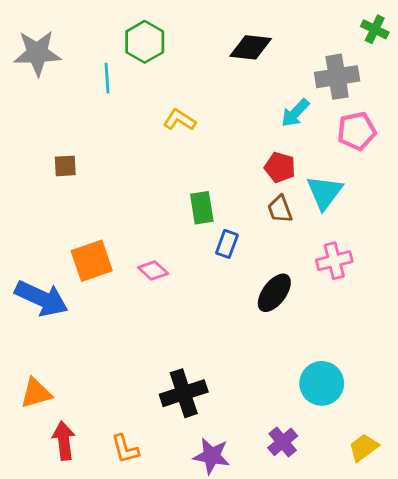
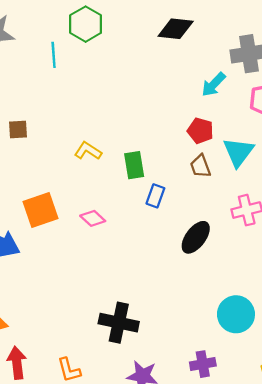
yellow L-shape: (180, 120) -> (88, 151), moved
black cross: (184, 393) -> (119, 323), turned 30
purple cross: (283, 442) -> (203, 364), turned 30

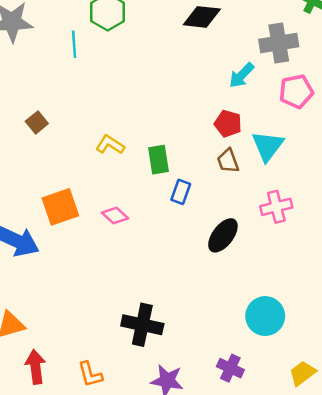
brown square: (18, 130) -> (37, 122), turned -36
purple cross: (203, 364) -> (230, 368), turned 35

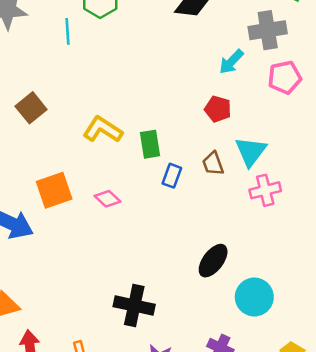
brown square: (37, 122) -> (31, 108), size x1.4
yellow L-shape: (110, 145) -> (103, 130), size x1.4
cyan triangle: (268, 146) -> (251, 151), moved
brown trapezoid: (228, 161) -> (213, 164), moved
black ellipse: (223, 235) -> (213, 261), moved

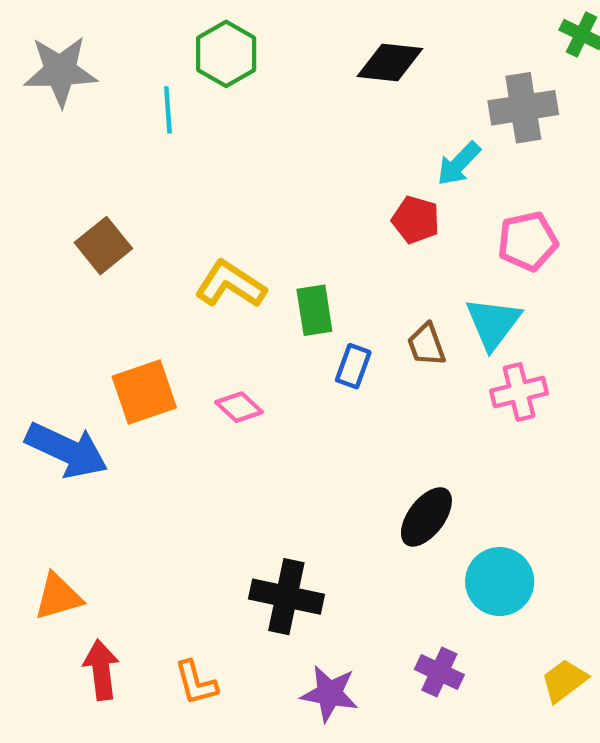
pink pentagon: (285, 77) -> (528, 241), moved
red pentagon: (218, 109) -> (416, 220), moved

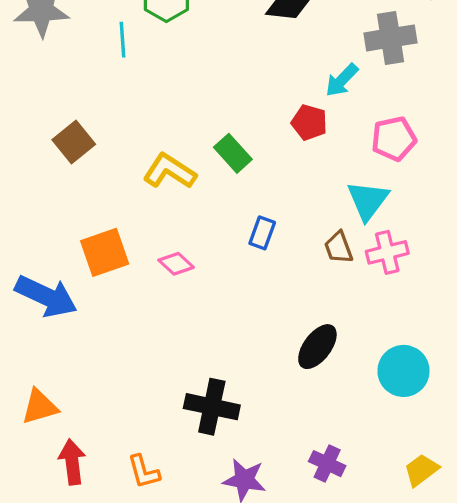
green rectangle: (314, 310) -> (233, 153), moved, turned -33
brown trapezoid: (426, 345) -> (339, 248), moved
cyan circle: (500, 582) -> (404, 371), moved

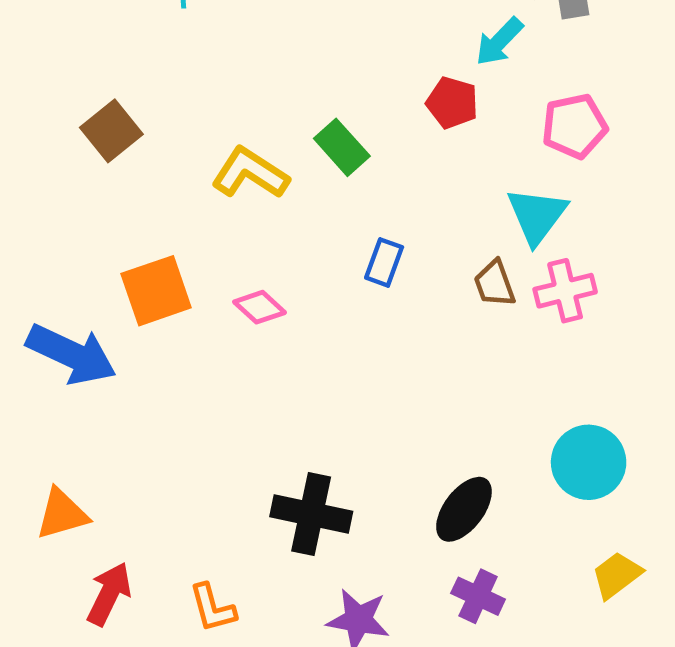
black ellipse: (317, 347) -> (464, 509), moved
red arrow: (72, 462) -> (109, 594), turned 33
yellow trapezoid: (421, 470) -> (617, 575), moved

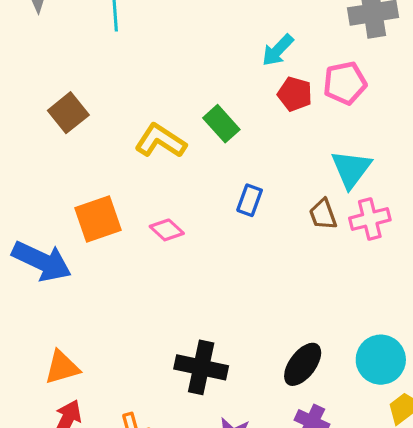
cyan arrow: (499, 42) -> (278, 50), moved
pink pentagon: (574, 126) -> (345, 83), moved
cyan circle: (589, 462) -> (381, 360), moved
orange triangle: (62, 514) -> (62, 367), moved

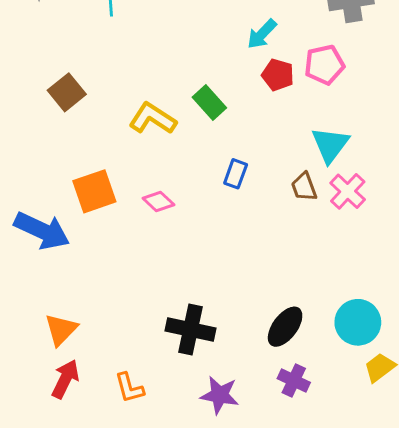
pink cross: (370, 219) -> (348, 191), turned -33
orange triangle: (62, 367) -> (61, 330), turned -30

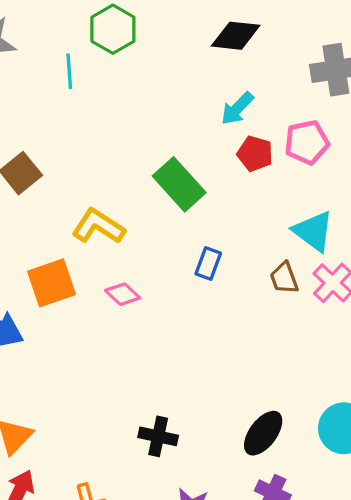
green rectangle: (209, 103) -> (179, 184), size x1.4
yellow L-shape: (153, 119) -> (98, 226), moved
cyan triangle: (330, 145) -> (313, 231), turned -30
black cross: (190, 330) -> (158, 436), size x0.7

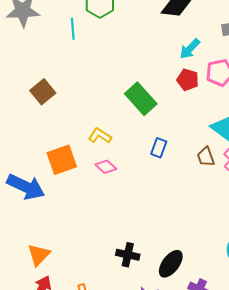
cyan arrow: (237, 108) -> (190, 49), moved
yellow L-shape: (98, 226) -> (100, 136), moved, size x0.7
black ellipse: (263, 433) -> (171, 264), moved

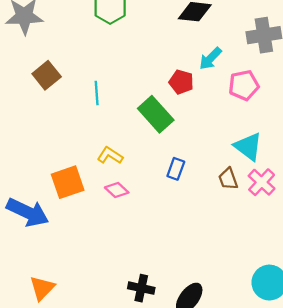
cyan line: (73, 29) -> (97, 93), moved
red pentagon: (188, 80) -> (181, 82), moved
brown square: (43, 92) -> (47, 75), moved

